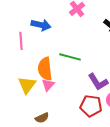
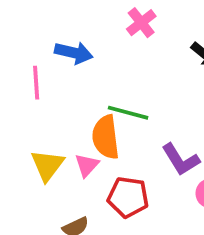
orange semicircle: (45, 69) -> (106, 137), moved
red pentagon: (91, 106) -> (128, 197), moved

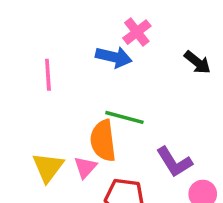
blue arrow: (74, 53) -> (114, 57), moved
pink line: (36, 83) -> (48, 75), moved

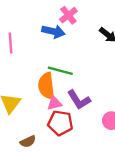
purple L-shape: (174, 162) -> (79, 100), moved
pink triangle: (85, 167) -> (55, 103), moved, turned 35

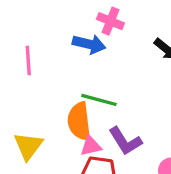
pink cross: (68, 15) -> (110, 21), turned -30

